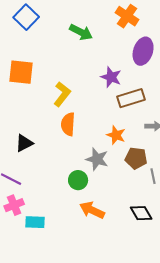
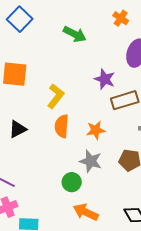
orange cross: (127, 16) -> (121, 18), size x0.7
orange star: (116, 135) -> (96, 130), moved, turned -30
black triangle: (24, 143) -> (18, 129), moved

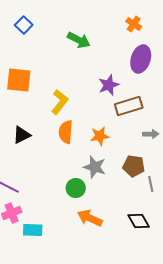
orange cross: (121, 18) -> (134, 24), moved
blue square: (20, 19) -> (24, 25), size x0.7
purple star: (105, 79) -> (109, 85), turned 30

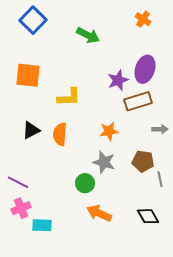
blue square: (24, 25) -> (33, 20), size x1.5
purple ellipse: (141, 59) -> (145, 69), moved
yellow L-shape: (60, 102) -> (69, 97), turned 50
orange semicircle: (66, 132) -> (60, 134), moved

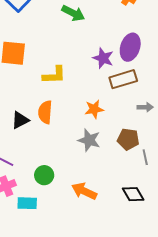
purple star: (118, 80) -> (103, 58), turned -30
black triangle: (31, 130) -> (20, 120), moved
green circle: (85, 183) -> (44, 175), moved

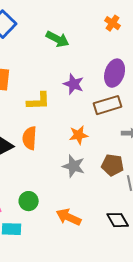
purple star: (103, 58) -> (74, 84), moved

